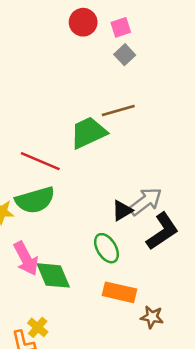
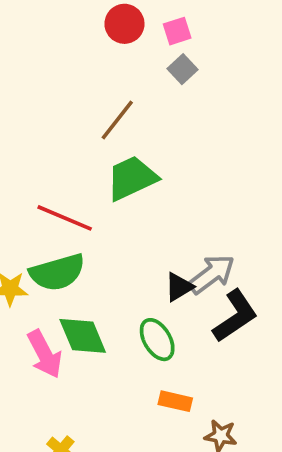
brown line: (118, 111) -> (117, 120), moved, turned -36
green diamond: (53, 275) -> (83, 336), moved
orange rectangle: (119, 292) -> (175, 401), size x0.7

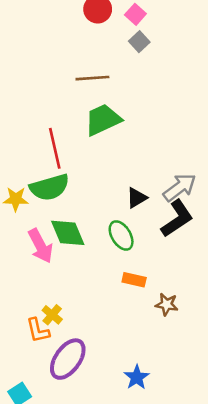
pink square: (177, 31) -> (135, 14), turned -30
brown line: (117, 120) -> (92, 78), turned 48
red line: (65, 218) -> (55, 148), turned 54
gray arrow: (212, 274) -> (180, 187), moved

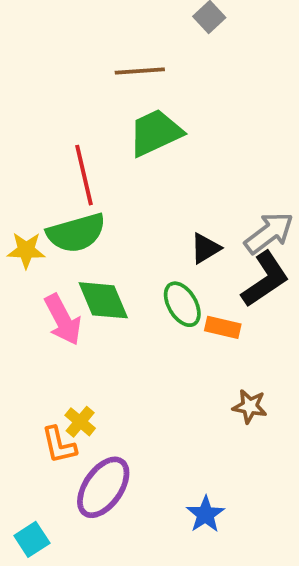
orange rectangle: (134, 280) -> (223, 327), moved

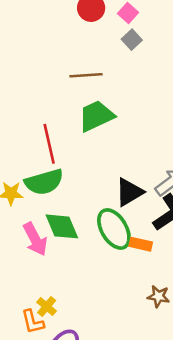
black triangle: (205, 248) -> (129, 192), size x1.4
green ellipse: (182, 304) -> (114, 229), size x1.4

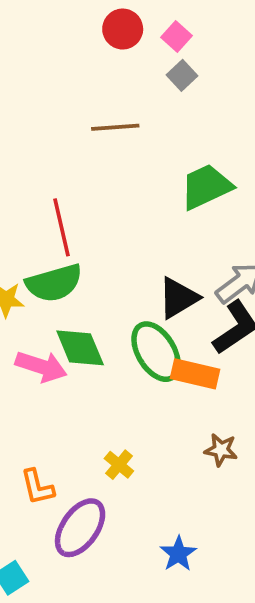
green trapezoid: (96, 116) -> (206, 187), moved
pink arrow: (35, 239) -> (41, 366), turned -44
orange rectangle: (141, 244) -> (195, 374), size x1.4
yellow cross: (47, 307) -> (119, 465), moved

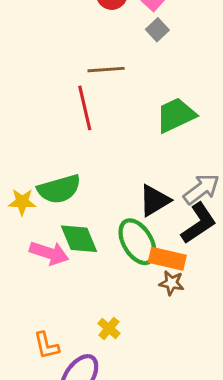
red line: (61, 227) -> (85, 108), moved
brown star: (221, 450) -> (172, 283), moved

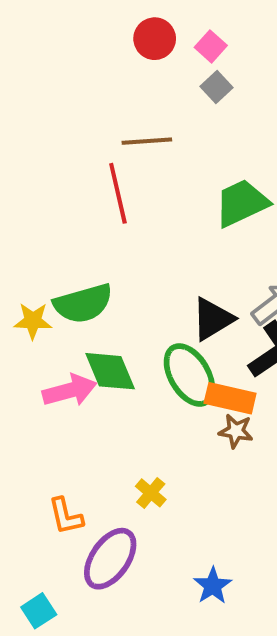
pink arrow: (49, 253) -> (70, 390), turned -33

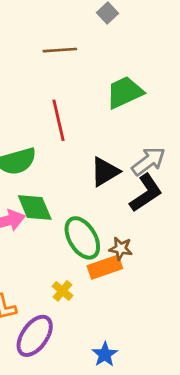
red line: (118, 193) -> (59, 120), moved
green ellipse: (189, 375) -> (82, 238), moved
orange rectangle: (230, 398) -> (105, 267), moved, turned -32

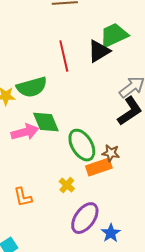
black triangle: (105, 172) -> (99, 51), moved
purple ellipse: (35, 336) -> (85, 218), moved
blue star: (105, 354) -> (111, 233), moved

